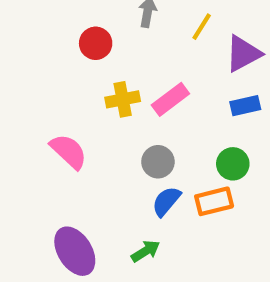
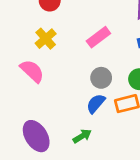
yellow cross: (123, 99) -> (46, 39), moved, turned -30
gray circle: (158, 162) -> (101, 78), moved

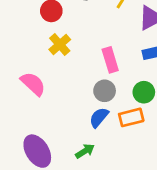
pink rectangle: (98, 37) -> (110, 60), moved, turned -70
yellow cross: (46, 39) -> (60, 45), moved

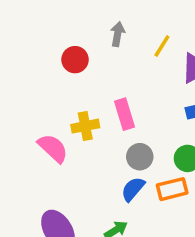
yellow cross: (60, 45) -> (85, 126), moved, turned 30
pink rectangle: (110, 60) -> (124, 114), moved

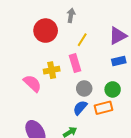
yellow line: (162, 46) -> (82, 40), moved
red circle: (75, 60) -> (46, 31), size x1.5

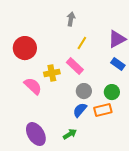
red circle: (46, 31) -> (25, 48), moved
blue rectangle: (119, 61) -> (118, 64), turned 48
pink rectangle: (75, 63) -> (75, 66), turned -30

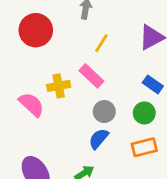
red circle: (25, 48) -> (36, 30), moved
blue rectangle: (118, 64) -> (153, 84), moved
orange rectangle: (103, 110) -> (144, 147), moved

